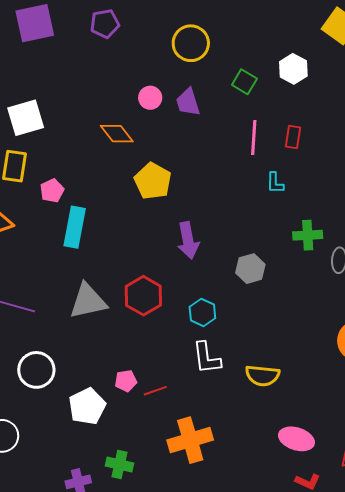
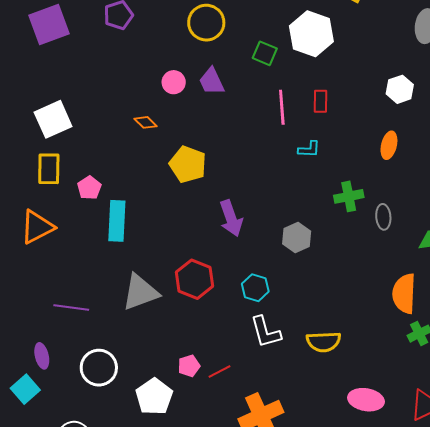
white hexagon: (293, 69) -> (311, 34), size x1.5
orange diamond: (117, 134) -> (146, 122), size x0.7
cyan L-shape: (275, 183) -> (309, 149), turned -80

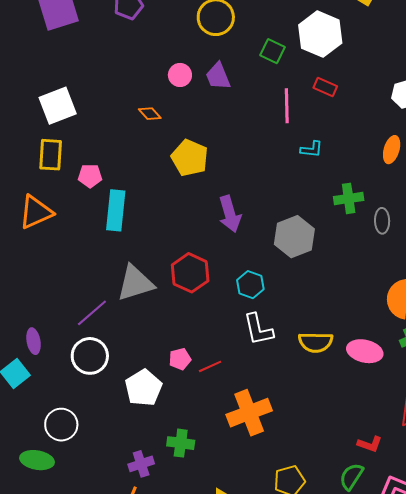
red rectangle: (320, 101) -> (325, 87), moved, turned -70
pink pentagon: (89, 188) -> (90, 176), turned 30
gray hexagon: (297, 237) -> (294, 237), size x1.4
purple line: (71, 308) -> (92, 313), moved, turned -52
pink ellipse: (366, 400) -> (365, 351), moved

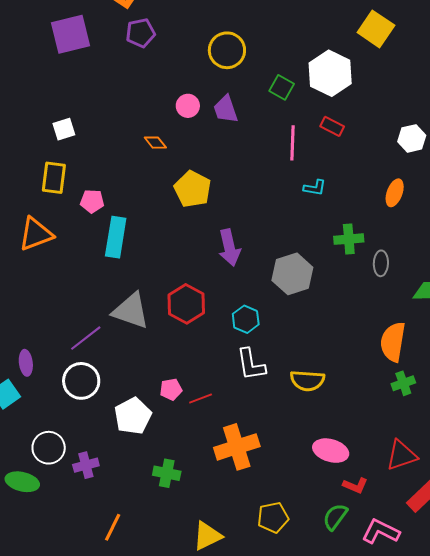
white square: (58, 106) -> (64, 129), size x0.6
gray triangle: (135, 283) -> (131, 311), turned 33
pink ellipse: (365, 351) -> (331, 451), moved
purple cross: (141, 464) -> (86, 465), moved

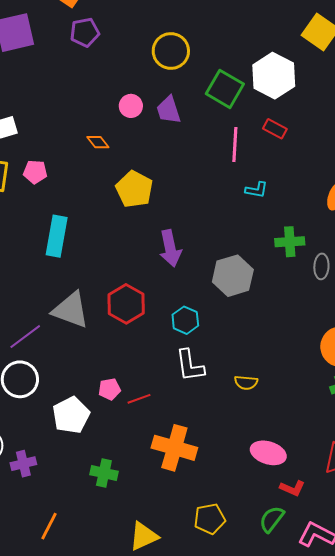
green square: (282, 87) -> (225, 89), size x1.5
pink pentagon: (92, 201) -> (35, 172), moved
yellow semicircle: (307, 381) -> (246, 383), size x0.7
orange cross: (237, 447) -> (174, 448), turned 33

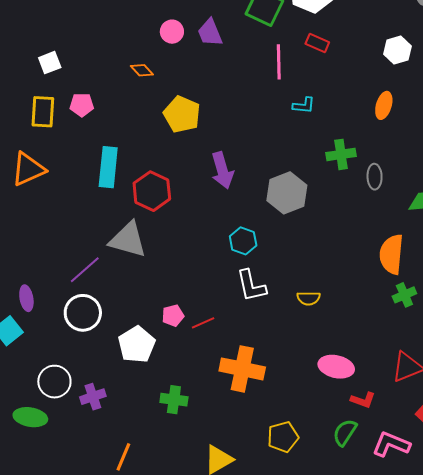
red hexagon: (126, 304) -> (152, 191), moved

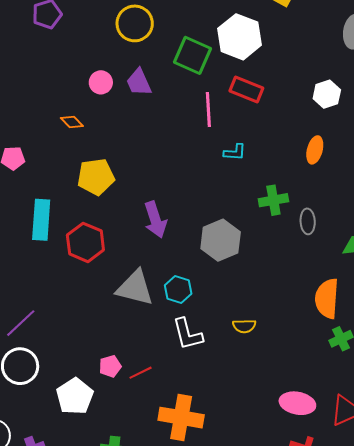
red rectangle: (317, 43) -> (246, 90), size x1.4
yellow pentagon: (182, 114) -> (96, 177), moved, turned -30
gray triangle: (128, 240) -> (135, 288), moved
yellow semicircle: (309, 298) -> (244, 326), moved
pink ellipse: (336, 367) -> (297, 403), moved

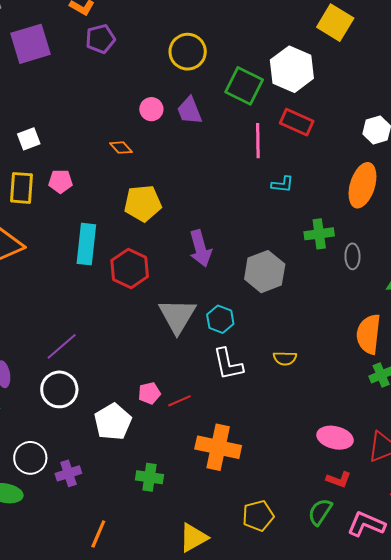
orange ellipse: (315, 150) -> (362, 185), size x1.6
gray triangle: (135, 288) -> (177, 316), turned 45

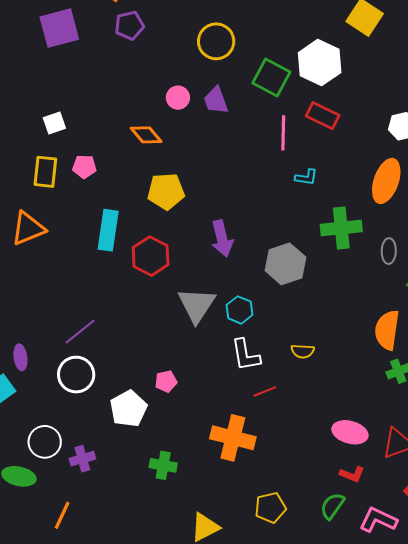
orange diamond: (121, 148) -> (146, 135), size x1.4
green cross: (319, 234) -> (341, 228), size x1.4
gray ellipse: (352, 256) -> (389, 251), moved
red line: (179, 401) -> (265, 391), moved
orange line: (98, 534) -> (62, 515), moved

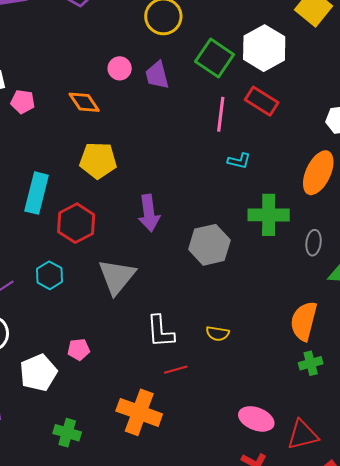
pink pentagon: (84, 167) -> (23, 102), moved
cyan hexagon: (239, 310) -> (49, 275), moved

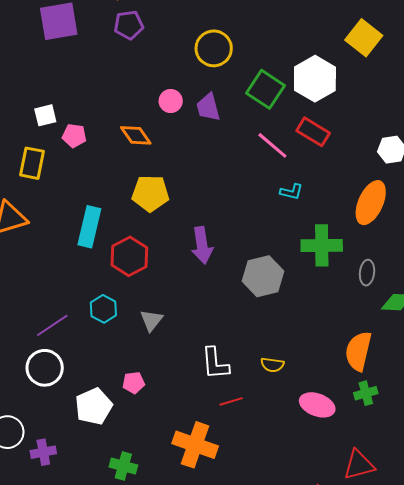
pink line: (221, 114) -> (272, 145), turned -56
gray triangle: (117, 277) -> (151, 320), moved, size x0.6
pink ellipse: (256, 419) -> (317, 405), moved

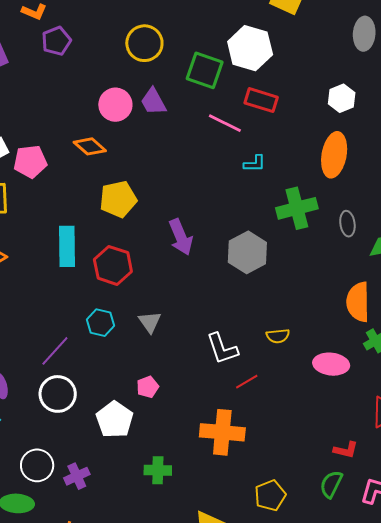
pink circle: (171, 101) -> (115, 105), size x1.4
pink pentagon: (74, 136) -> (30, 162), size x1.4

